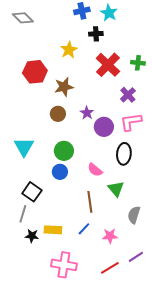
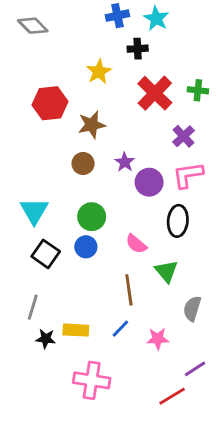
black square: (32, 192) -> (46, 254), moved
red line: (110, 268) -> (172, 396), moved

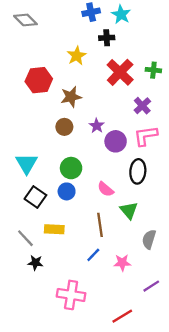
gray line: (33, 307) -> (25, 238), turned -60
yellow rectangle: (76, 330) -> (54, 229), moved
red line: (172, 396) -> (122, 316), moved

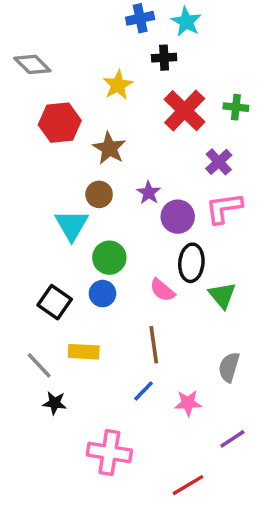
gray diamond: (25, 20) -> (32, 64), moved
brown star: (71, 97) -> (109, 148), turned -30
cyan triangle: (27, 164) -> (72, 225), moved
black ellipse: (138, 171) -> (191, 263), moved
green triangle: (129, 210) -> (222, 295), moved

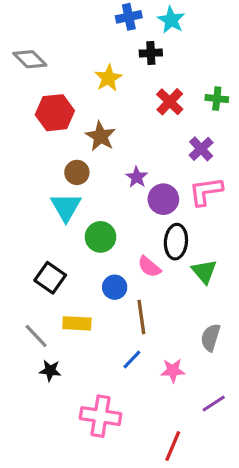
red cross: (185, 111) -> (170, 102), size x0.7
brown circle: (99, 194) -> (77, 172), moved
blue circle: (102, 294) -> (115, 287), moved
red line: (188, 485) -> (173, 446), turned -36

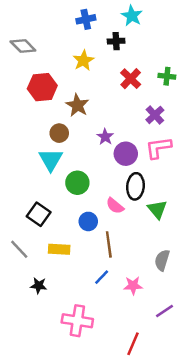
blue cross: (129, 17) -> (86, 19), moved
gray line: (36, 336) -> (19, 249), moved

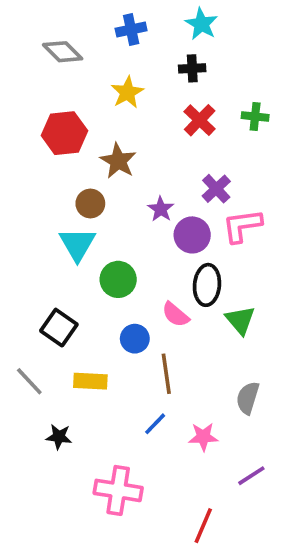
black cross: (116, 41) -> (192, 68), moved
gray diamond: (23, 46) -> (63, 52), moved
purple cross: (155, 115) -> (216, 189), moved

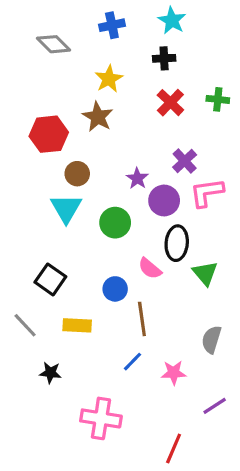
red hexagon: (64, 133) -> (49, 134), moved
brown star: (118, 161) -> (98, 117), moved
green circle: (118, 279) -> (115, 223), moved

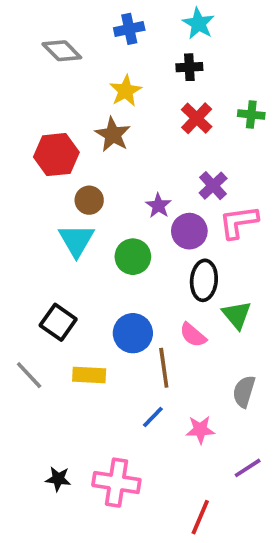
pink semicircle: (150, 268) -> (193, 335), moved
blue circle: (115, 289) -> (133, 333), size x1.4
black star: (50, 373) -> (58, 479), moved

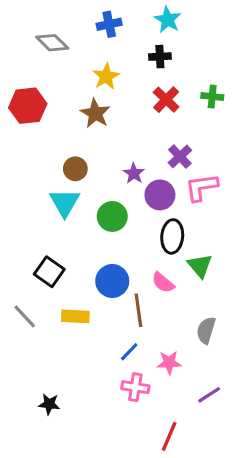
red hexagon: (56, 155) -> (28, 106), moved
pink cross: (116, 483) -> (135, 387), moved, size x0.7

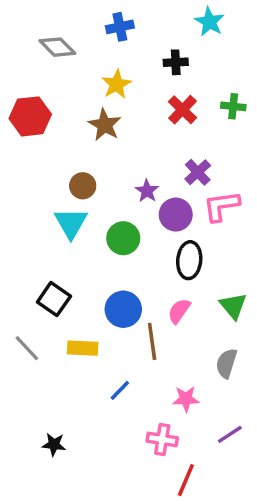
cyan star: (168, 20) -> (210, 22), moved
green triangle: (200, 266) -> (233, 306), moved
pink semicircle: (163, 283) -> (179, 311), turned 85
blue line: (129, 352) -> (120, 390), moved
pink cross: (135, 387) -> (162, 439), moved

